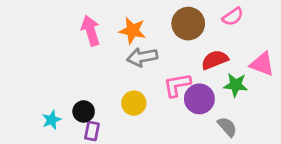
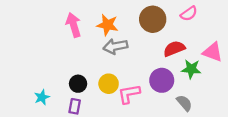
pink L-shape: (177, 85) -> (129, 94), moved
black circle: (84, 111) -> (78, 84), moved

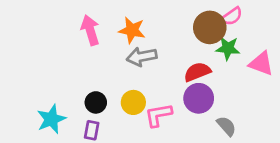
brown circle: (153, 19) -> (210, 27), moved
red semicircle: (174, 49) -> (197, 72), moved
green star: (191, 69) -> (228, 48), moved
cyan star: (42, 97) -> (51, 119), size x1.5

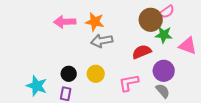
pink arrow: (90, 30) -> (65, 22), turned -75
purple circle: (199, 98) -> (164, 71), moved
pink L-shape: (158, 115) -> (129, 83), moved
cyan star: (51, 119) -> (37, 86), turned -30

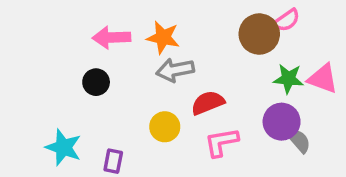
green star: (164, 35) -> (288, 79), moved
red semicircle: (142, 52) -> (208, 103), moved
black circle: (69, 74) -> (96, 82), moved
gray semicircle: (163, 91) -> (299, 141), moved

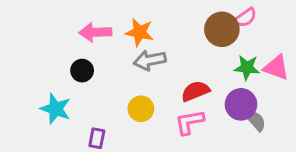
red semicircle: (208, 103) -> (195, 91), moved
cyan star: (63, 147) -> (56, 109), moved

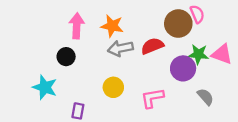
pink semicircle: (245, 18) -> (197, 14), turned -78
pink arrow: (95, 32) -> (77, 26), turned 95
red semicircle: (195, 91) -> (152, 46), moved
purple circle: (241, 104) -> (183, 68), moved

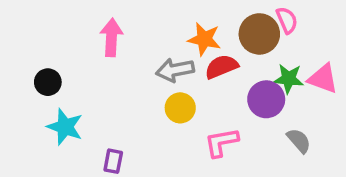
orange star: (112, 26) -> (204, 39), moved
black circle: (66, 57) -> (48, 82), moved
yellow circle: (113, 87) -> (180, 108), moved

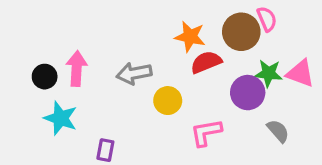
pink arrow: (111, 37) -> (77, 69), moved
gray arrow: (175, 70) -> (134, 73), moved

